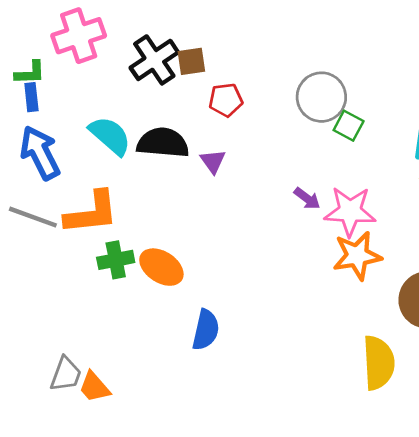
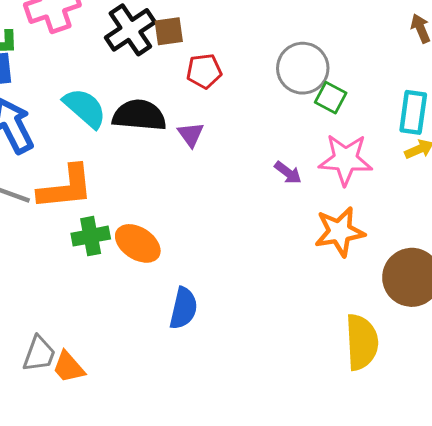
pink star: (350, 211) -> (345, 159), moved

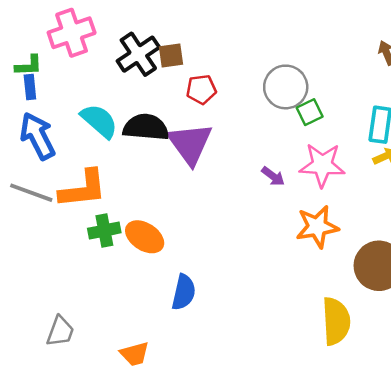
green square: (331, 98) -> (310, 112), turned 36
purple triangle: (191, 134) -> (190, 144), size x2.0
orange trapezoid: (69, 367) -> (135, 354), moved, turned -64

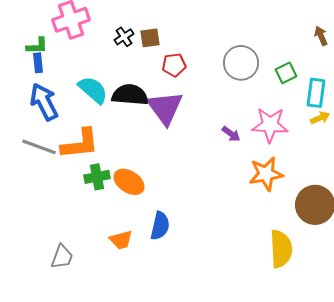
black cross: (138, 54) -> (124, 37), size x0.6
green square: (310, 112) -> (286, 73), moved
orange trapezoid: (135, 354) -> (121, 240), moved

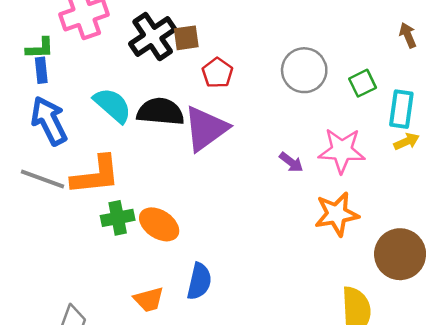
black cross: (124, 37) -> (153, 37), size x1.8
red pentagon: (174, 65) -> (217, 73), turned -30
purple triangle: (165, 108) -> (206, 129), turned 30

